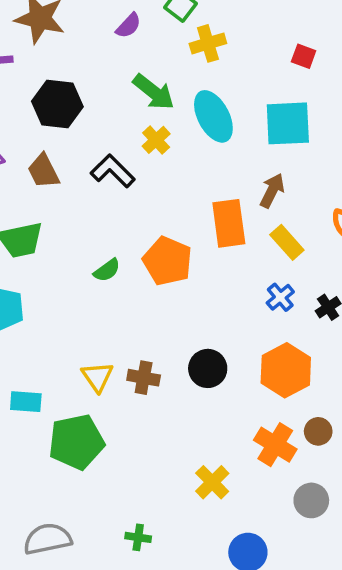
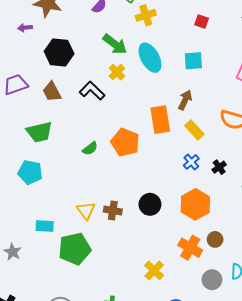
cyan square: (288, 123) -> (193, 61), size x0.7

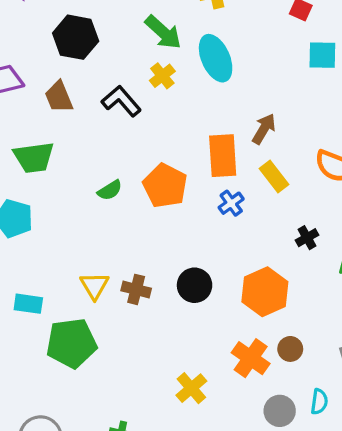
cyan square: (193, 61) -> (322, 55), moved
blue cross: (191, 162) -> (231, 203), moved

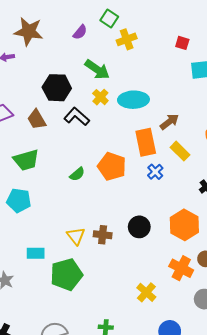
black hexagon: (76, 37) -> (57, 88), moved
cyan ellipse: (216, 58) -> (133, 100), moved, turned -60
brown arrow: (264, 129) -> (169, 122), turned 30

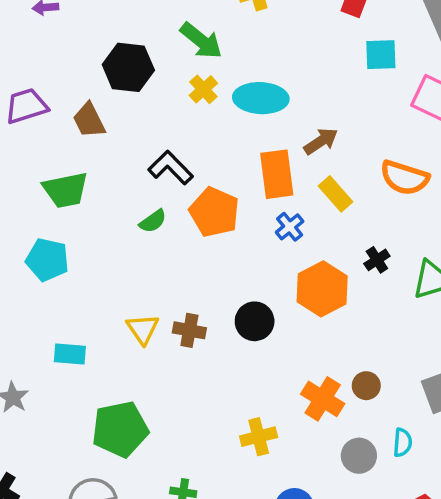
black L-shape: (77, 117) -> (171, 168), moved
orange hexagon: (184, 225) -> (322, 289), moved
green pentagon: (66, 274) -> (120, 429), moved
yellow cross: (146, 292) -> (259, 437), turned 30

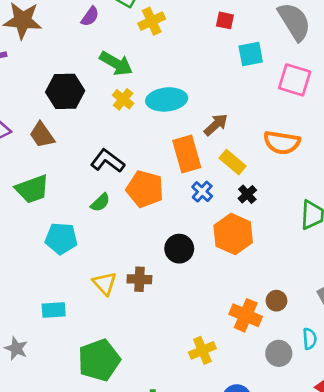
cyan pentagon: (47, 260) -> (61, 238), moved
black cross: (377, 260) -> (247, 194), moved
black circle: (255, 321) -> (179, 249), moved

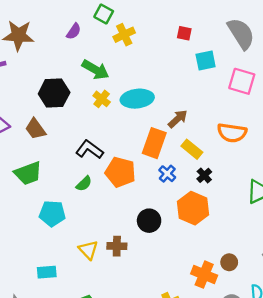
orange rectangle: (187, 154) -> (154, 143), turned 36

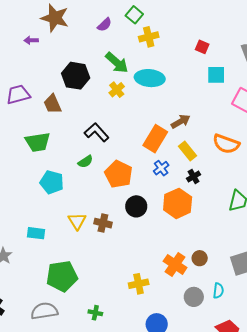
cyan ellipse: (137, 99) -> (150, 78), moved
orange pentagon: (120, 172) -> (119, 174), moved

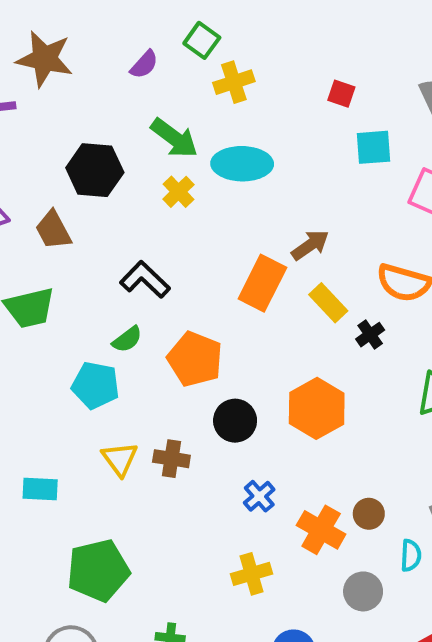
blue cross: (161, 168) -> (259, 496), moved
black cross: (194, 177) -> (370, 335), moved
cyan pentagon: (52, 182) -> (96, 385), moved
cyan semicircle: (218, 291) -> (411, 555), moved

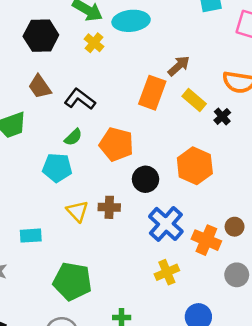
brown trapezoid: (53, 230) -> (40, 87), moved
blue cross: (259, 496) -> (166, 224), size x1.8
green pentagon: (98, 570) -> (72, 281), turned 30

